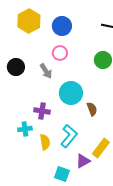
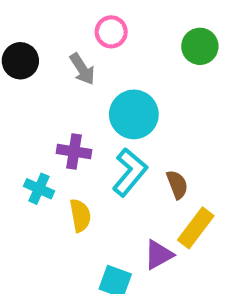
brown semicircle: (92, 109) -> (177, 185), moved
cyan cross: (25, 129) -> (39, 189), turned 32
cyan L-shape: (69, 136) -> (130, 172), moved

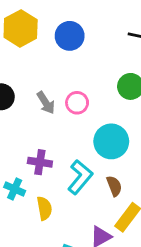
pink circle: (111, 32) -> (77, 103), moved
cyan circle: (134, 114) -> (111, 141), moved

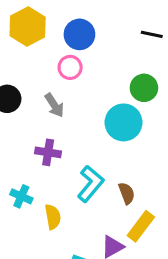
pink circle: (77, 103) -> (70, 67), moved
cyan circle: (111, 141) -> (123, 122), moved
purple cross: (40, 162) -> (48, 152), moved

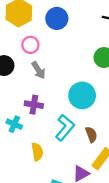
pink circle: (70, 67) -> (30, 45), moved
cyan circle: (123, 122) -> (82, 95), moved
cyan cross: (21, 196) -> (14, 124), moved

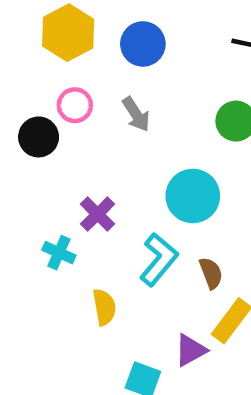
pink circle: (30, 45) -> (75, 105), moved
gray arrow: (38, 70) -> (136, 114), moved
purple cross: (34, 105) -> (98, 214), turned 36

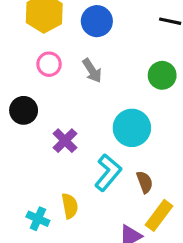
black circle: (39, 137) -> (24, 110), moved
cyan cross: (59, 253) -> (38, 219), moved

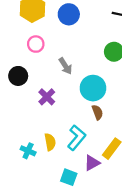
gray arrow: (92, 71) -> (65, 66), moved
cyan L-shape: (108, 172) -> (76, 138), moved
brown semicircle: (145, 182) -> (97, 112), moved

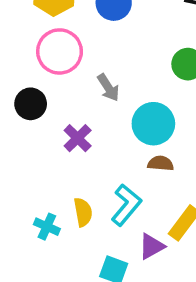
pink circle: (36, 44) -> (60, 51), size x1.6
brown semicircle: (97, 112) -> (161, 163), turned -64

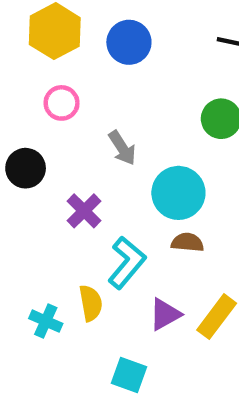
pink circle: (60, 51) -> (62, 103), size x0.6
cyan L-shape: (126, 205) -> (127, 263), moved
purple triangle: (152, 246) -> (165, 314), moved

